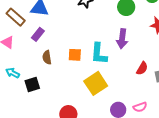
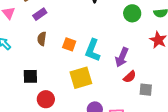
purple arrow: (122, 39) -> (122, 57), moved
black square: (32, 85) -> (30, 76), moved

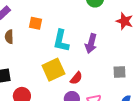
orange square: (69, 44) -> (35, 23), moved
red semicircle: (130, 77) -> (76, 78), moved

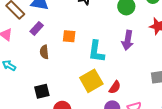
purple arrow: (91, 43) -> (128, 40), moved

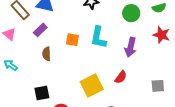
cyan L-shape: (96, 51) -> (98, 37), moved
red semicircle: (115, 87) -> (121, 77), moved

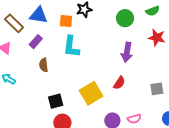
cyan L-shape: (98, 37) -> (71, 47), moved
orange square: (72, 40) -> (66, 21), moved
black square: (42, 93) -> (56, 101), moved

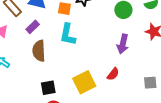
brown semicircle: (44, 65) -> (39, 51), size x1.5

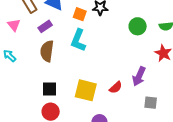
purple arrow: (123, 44) -> (139, 76), moved
yellow square: (84, 82) -> (86, 90), turned 30

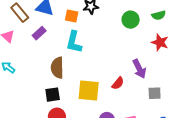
brown semicircle: (47, 51) -> (57, 68), moved
purple arrow: (139, 76) -> (139, 69), turned -42

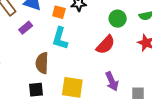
purple arrow: (139, 69) -> (112, 81), moved
red semicircle: (118, 83) -> (106, 45), moved, size x1.5

